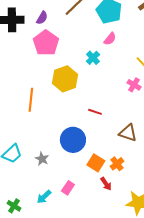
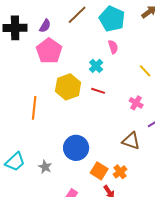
pink semicircle: (110, 39) -> (113, 47), turned -56
pink cross: (134, 85) -> (136, 103), moved
red line: (95, 112) -> (98, 91), moved

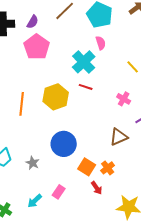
cyan cross: (96, 66) -> (84, 62), size x1.6
yellow hexagon: (68, 87) -> (56, 97), moved
brown triangle: (131, 141) -> (119, 137), turned -42

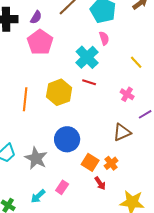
gray star: (33, 163) -> (36, 158), size x1.6

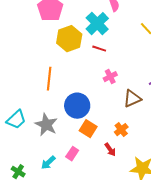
yellow hexagon: (59, 92) -> (69, 39), moved
pink cross: (127, 94) -> (110, 77), moved, turned 32
orange line: (25, 99) -> (49, 79), moved
orange square: (90, 162) -> (88, 129), moved

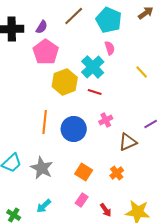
blue circle: (77, 106) -> (74, 129), moved
red arrow: (110, 150) -> (106, 210), moved
pink rectangle: (72, 154) -> (82, 200), moved

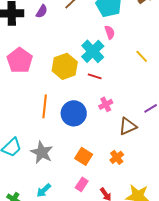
pink pentagon: (46, 52) -> (20, 60), moved

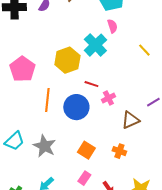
pink pentagon: (20, 60) -> (22, 69), moved
red line: (95, 76) -> (91, 84), moved
orange cross: (117, 157) -> (119, 151), turned -32

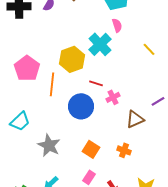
orange line: (47, 100) -> (52, 84), moved
cyan trapezoid: (14, 141) -> (20, 121), moved

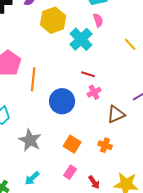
yellow hexagon: (72, 59) -> (53, 20), moved
red line: (96, 83) -> (88, 74), moved

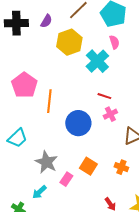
pink rectangle: (70, 172) -> (66, 179), moved
cyan arrow: (32, 178) -> (39, 192), moved

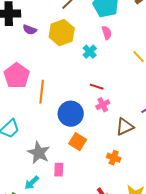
purple semicircle: (46, 21) -> (30, 30), moved, turned 80
cyan cross: (97, 61) -> (90, 52), size x0.6
orange square: (88, 166) -> (78, 142), moved
pink rectangle: (66, 179) -> (59, 170), turned -32

